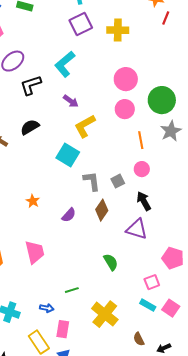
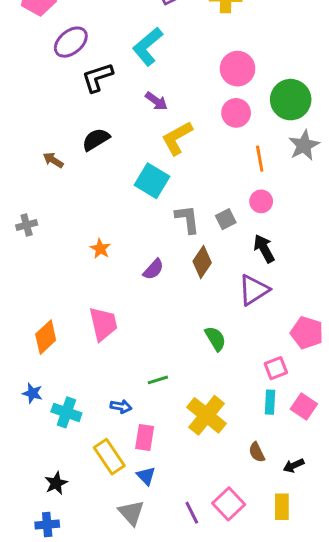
purple triangle: (137, 229) -> (254, 290), turned -50
cyan rectangle: (148, 305) -> (270, 402), turned 63

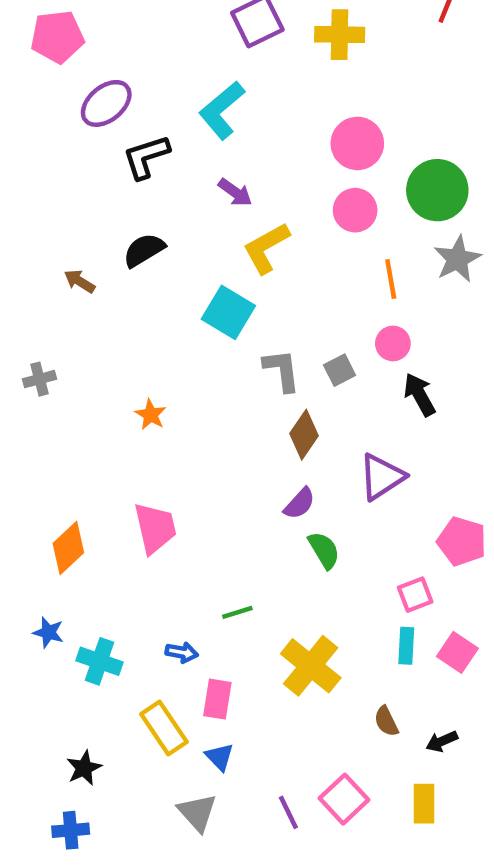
black arrow: (264, 249) -> (420, 395), moved
purple semicircle: (153, 269) -> (300, 504), moved

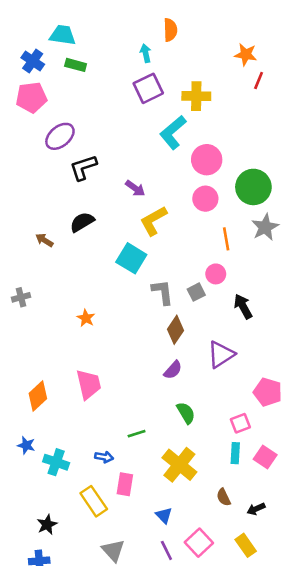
cyan L-shape: (222, 110) -> (173, 132), moved
pink circle: (393, 343) -> (216, 274), moved
green semicircle: (324, 550) -> (186, 413), moved
blue triangle: (220, 757) -> (164, 515), moved
yellow rectangle: (424, 804) -> (246, 545), turned -35

